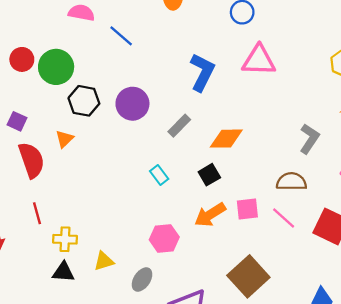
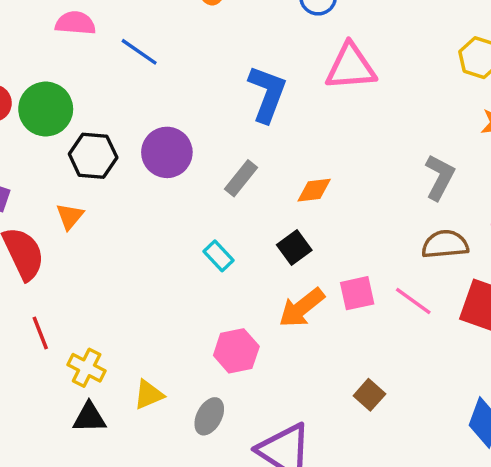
orange diamond: (226, 139) -> (314, 190), size x0.7
brown semicircle: (291, 182) -> (445, 244), moved
yellow cross: (65, 239) -> (87, 368), turned 30
brown square: (248, 276) -> (369, 395), size x0.5

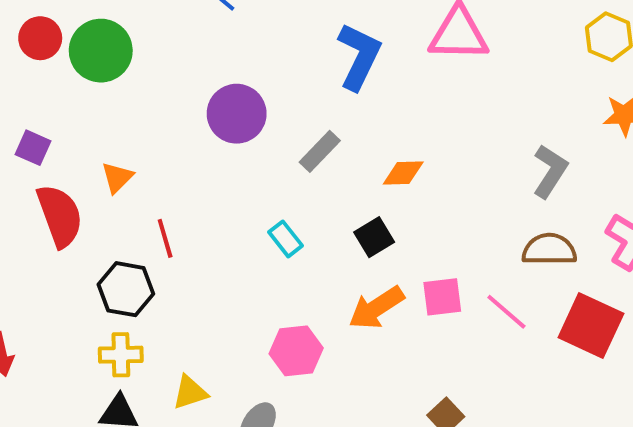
black hexagon: (93, 156) -> (126, 289), moved
red line: (40, 333) -> (165, 238), moved
yellow cross: (87, 368) -> (121, 355), turned -33

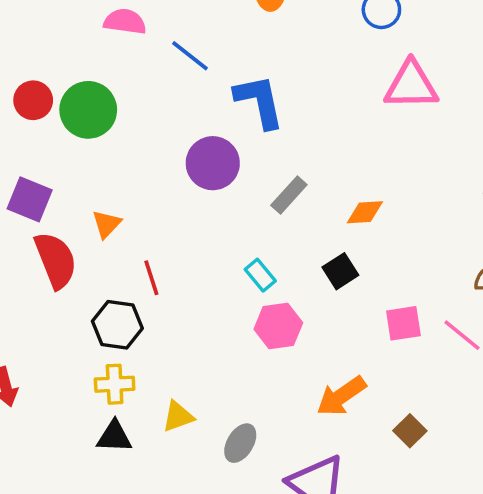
blue L-shape: (359, 56) -> (259, 101), moved, turned -36
purple square: (33, 148) -> (30, 199), size x1.4
orange arrow: (376, 308) -> (341, 396), moved
pink hexagon: (296, 351) -> (278, 326), moved

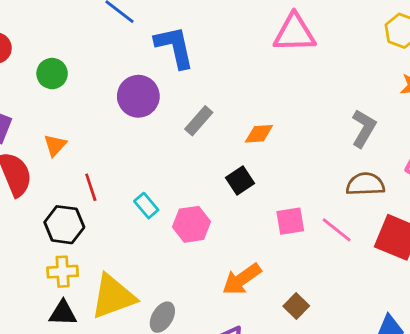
green circle: (88, 110) -> (52, 74), moved, size x0.7
cyan rectangle: (260, 275) -> (146, 206), moved
yellow triangle: (178, 416) -> (113, 297), size x1.8

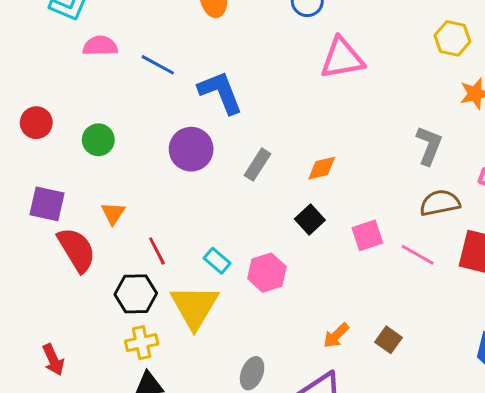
pink square: (290, 221) -> (367, 235), moved
orange arrow: (242, 279) -> (336, 336), moved, size x0.7
yellow triangle: (113, 297) -> (195, 307), moved, turned -30

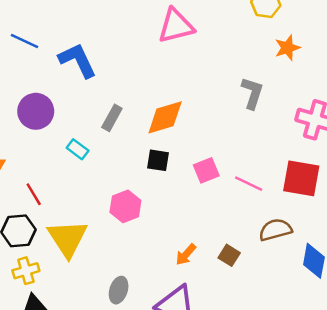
purple circle: (191, 149) -> (36, 111), moved
orange diamond: (322, 168) -> (165, 117), size x1.6
brown semicircle: (440, 203) -> (275, 230), moved
black square: (310, 219) -> (158, 160), turned -35
cyan rectangle: (217, 261) -> (78, 149), moved

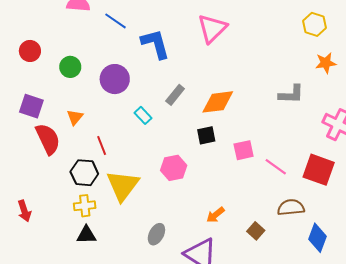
pink triangle: (176, 26) -> (212, 29), moved, turned -40
gray L-shape: (252, 93) -> (291, 94), turned 64
black square: (158, 160) -> (206, 135), turned -30
brown square: (229, 255) -> (256, 231), moved

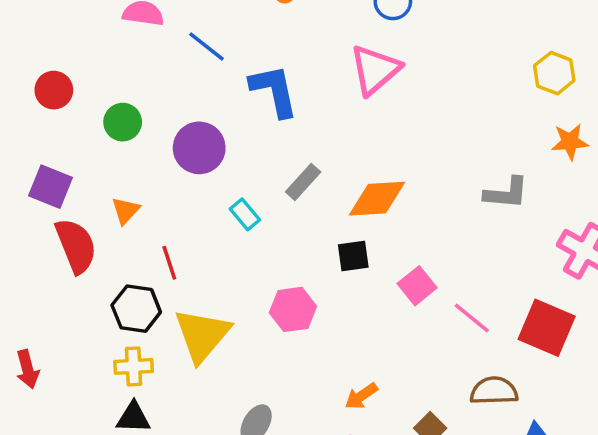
pink square: (244, 150) -> (417, 286), turned -30

